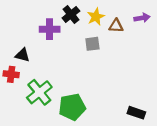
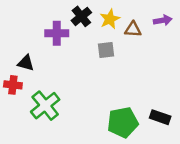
green pentagon: (72, 107) -> (123, 122), moved
black rectangle: (136, 113) -> (160, 117), moved

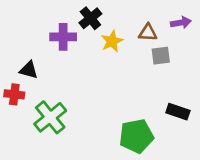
yellow star: (110, 19) -> (112, 41), moved
gray square: (106, 50) -> (161, 56), moved
black rectangle: (160, 117) -> (178, 112), moved

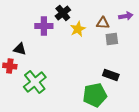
black rectangle: (178, 112) -> (111, 75), moved

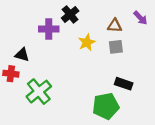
purple arrow: (126, 16) -> (140, 18), turned 56
yellow star: (78, 29) -> (87, 42), moved
gray square: (112, 39) -> (116, 47), moved

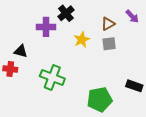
brown triangle: (115, 26) -> (108, 24), turned -32
black rectangle: (124, 84) -> (134, 86), moved
green cross: (39, 92) -> (52, 77), moved, turned -30

